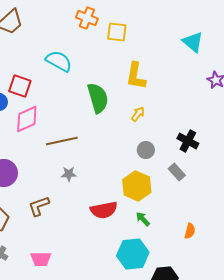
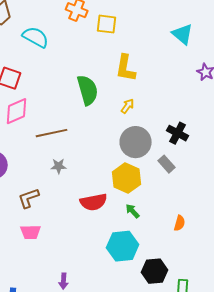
cyan semicircle: (59, 61) -> (36, 37), moved
gray circle: (146, 150) -> (136, 142), size x1.8
pink trapezoid: (41, 259) -> (31, 232), moved

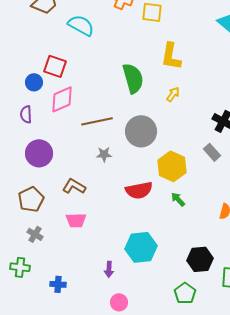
gray circle: (136, 142) -> (141, 131), moved
brown L-shape: (29, 198) -> (74, 186), turned 50
cyan hexagon: (123, 246) -> (141, 247), moved

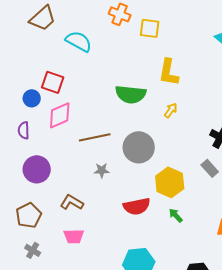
green semicircle: (133, 78) -> (131, 94), turned 112

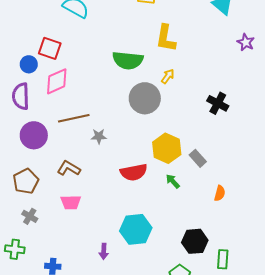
purple semicircle: (24, 130) -> (21, 96), size x1.5
brown line: (95, 137) -> (74, 118), moved
gray circle: (139, 147) -> (145, 98), moved
gray rectangle: (210, 168) -> (198, 158), moved

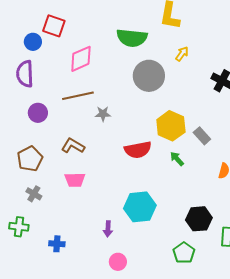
yellow arrow: (168, 76) -> (182, 54), moved
pink diamond: (57, 81) -> (81, 59), moved
purple circle: (34, 135) -> (38, 113), size x0.7

